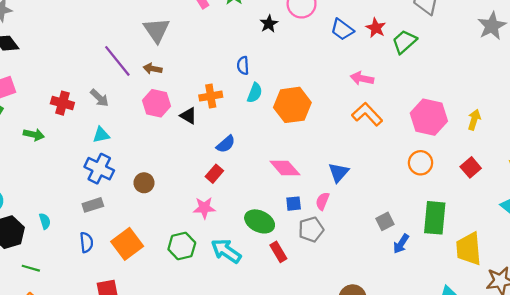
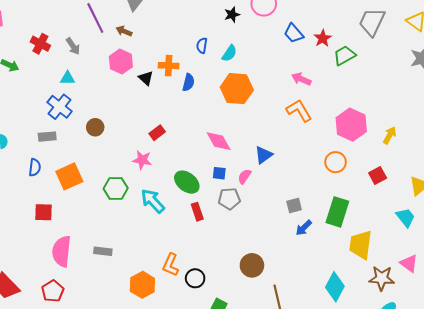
cyan semicircle: (255, 93) -> (229, 53), moved
blue semicircle: (226, 144) -> (188, 82), moved, turned -48

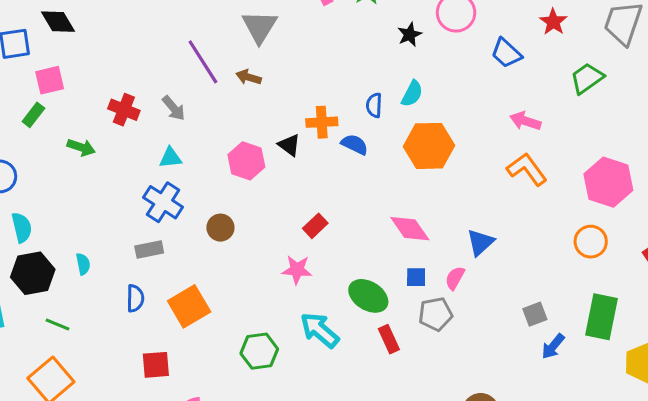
red star: (323, 38) -> (553, 22), moved
blue semicircle: (202, 46) -> (374, 105), moved
pink hexagon: (121, 62) -> (246, 161), moved
blue semicircle: (188, 82) -> (355, 144), turned -72
green hexagon: (116, 188) -> (259, 351), moved

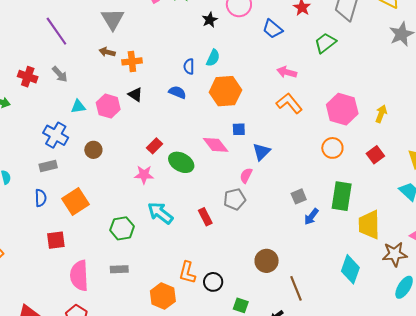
purple line: (203, 62) -> (56, 31), moved
orange cross: (322, 122) -> (132, 61), moved
cyan triangle: (170, 158) -> (78, 107), moved
blue square: (416, 277) -> (239, 129), moved
green ellipse: (368, 296) -> (181, 162), moved

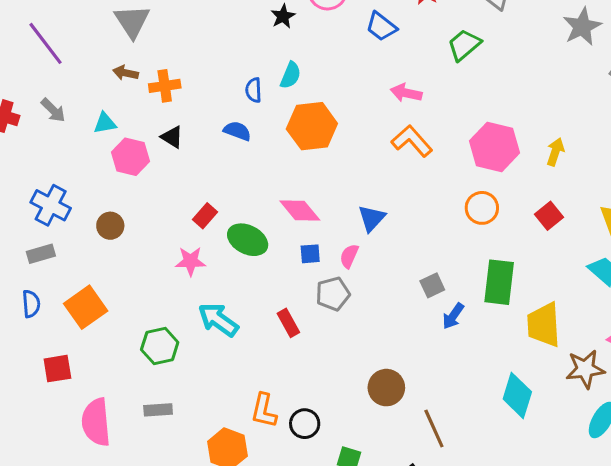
cyan triangle: (78, 107) -> (105, 123), moved
blue square: (239, 129) -> (310, 254), moved

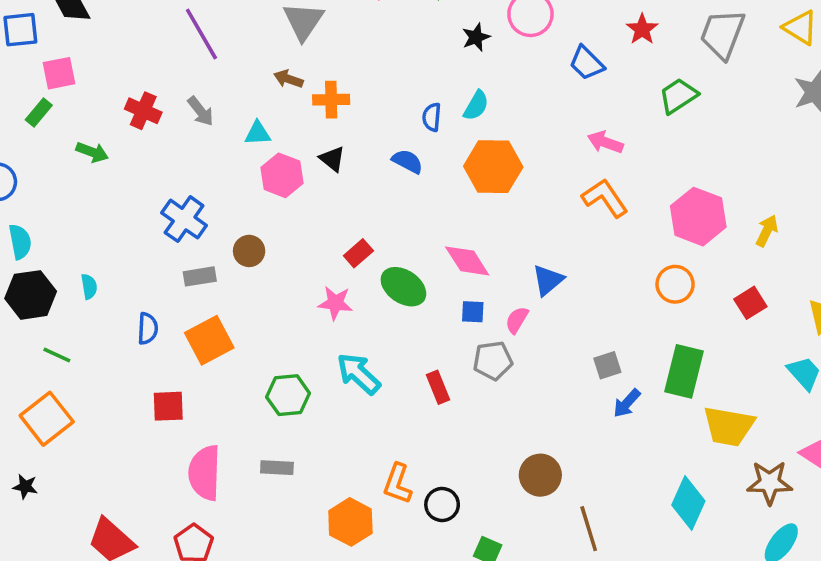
gray rectangle: (41, 254) -> (200, 276), moved
yellow trapezoid: (544, 325) -> (729, 426), turned -84

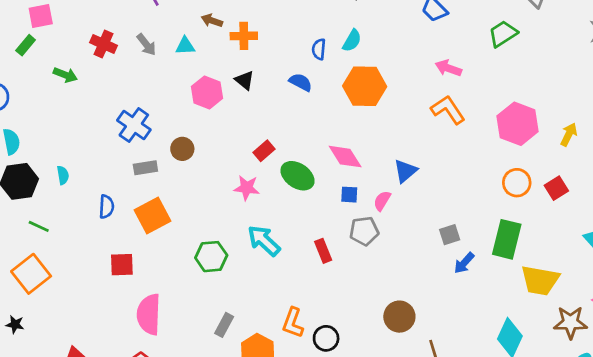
cyan triangle: (258, 133) -> (185, 46), moved
orange circle: (675, 284) -> (517, 183), moved
gray rectangle: (277, 468) -> (224, 325), moved, turned -65

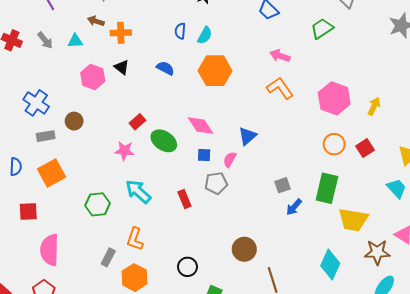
blue semicircle: (319, 49) -> (180, 31), moved
orange L-shape: (293, 323) -> (135, 239), moved

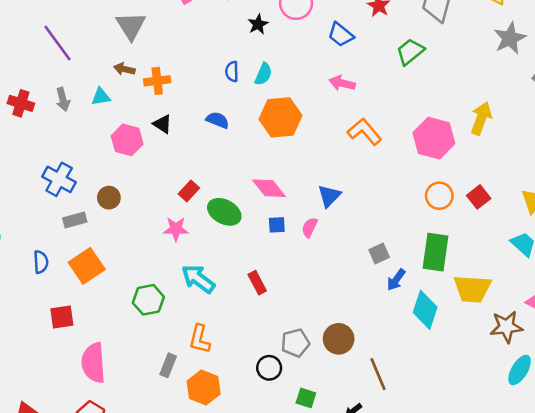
gray arrow: (45, 40) -> (63, 99), turned 30
pink arrow: (280, 56) -> (342, 83), moved
yellow arrow: (374, 106) -> (481, 118), moved, size x1.4
gray pentagon: (216, 183) -> (295, 343), moved
cyan diamond: (330, 264) -> (425, 310), moved

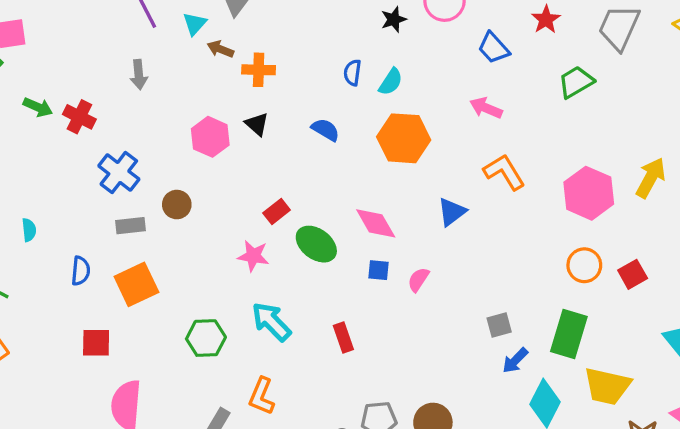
cyan triangle: (101, 97) -> (195, 24), moved, turned -48
red cross: (21, 103) -> (79, 117), moved
blue triangle: (329, 196) -> (452, 212), moved

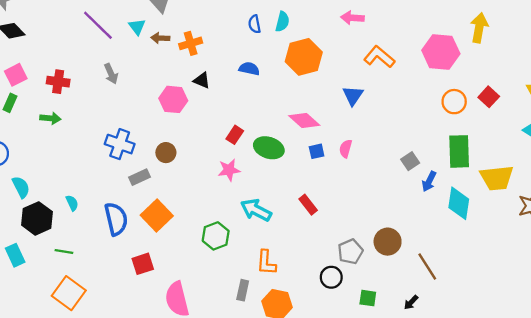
red cross: (79, 117) -> (58, 82), moved
blue semicircle: (81, 271) -> (116, 219), size x1.6

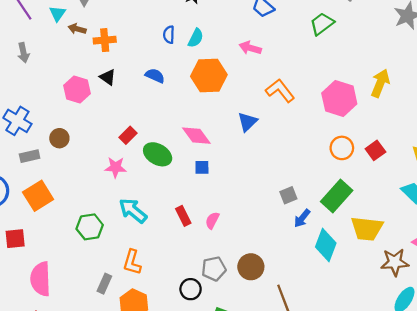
pink arrow: (352, 18) -> (250, 48), moved
pink semicircle: (346, 149) -> (212, 220), moved
green rectangle: (459, 151) -> (337, 196), turned 32

